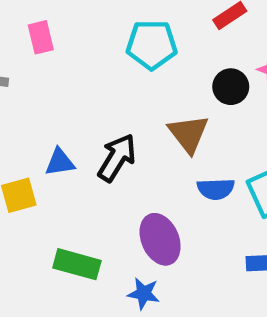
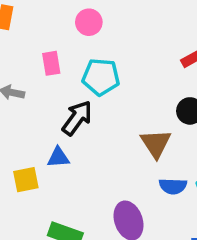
cyan pentagon: (152, 45) -> (101, 77), moved
black arrow: (117, 158) -> (77, 118), moved

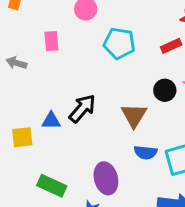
cyan pentagon: (101, 77) -> (119, 43), moved
black arrow: (77, 118) -> (82, 109), moved

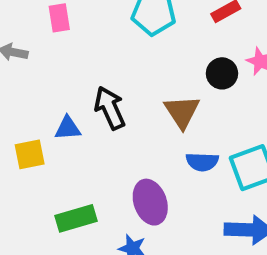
black arrow: (82, 109) -> (110, 108), turned -60
green rectangle: (52, 186) -> (76, 218), turned -36

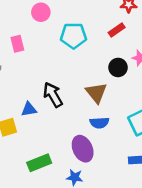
blue semicircle: (202, 162) -> (99, 123), moved

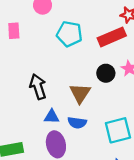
red rectangle: (117, 30) -> (112, 37), size x1.6
blue triangle: (29, 109) -> (52, 117), moved

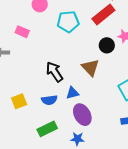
pink rectangle: (14, 31) -> (22, 32), turned -48
blue semicircle: (77, 123) -> (49, 100), moved

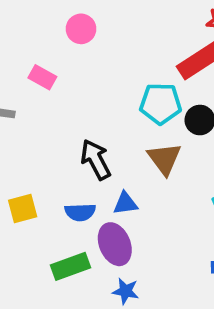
cyan pentagon: (68, 22) -> (161, 104), moved
purple ellipse: (82, 115) -> (115, 244), moved

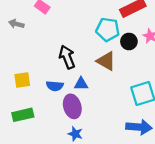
brown triangle: (164, 159) -> (106, 61), turned -30
green rectangle: (70, 266) -> (23, 115), moved

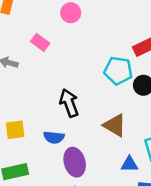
brown triangle: (106, 61) -> (115, 125), moved
blue triangle: (81, 84) -> (129, 164), moved

